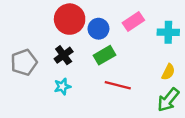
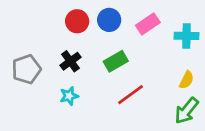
red circle: (70, 19) -> (77, 21), size x0.7
blue circle: (98, 29) -> (109, 20), moved
red line: (118, 85) -> (130, 95), turned -50

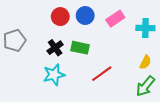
green rectangle: (116, 61) -> (80, 48), moved, turned 42
gray pentagon: (26, 69) -> (15, 40), moved
cyan star: (69, 96) -> (54, 75), size x1.5

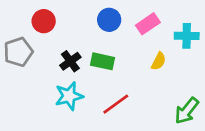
red circle: (60, 17) -> (44, 21), moved
yellow semicircle: (145, 62) -> (159, 61), moved
red line: (102, 74) -> (116, 104), moved

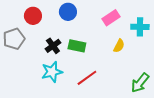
blue circle: (109, 20) -> (68, 12), moved

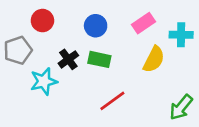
blue circle: (68, 12) -> (96, 26), moved
yellow semicircle: (119, 46) -> (154, 59), size x1.5
cyan star: (52, 72) -> (44, 81), moved

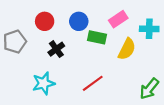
red circle: (42, 21) -> (45, 21), moved
green rectangle: (99, 59) -> (97, 37), moved
cyan star: (44, 81) -> (44, 83), moved

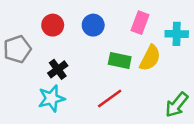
pink rectangle: (118, 19) -> (140, 23), turned -36
green rectangle: (97, 37) -> (120, 61), moved
black cross: (56, 49) -> (58, 69), moved

